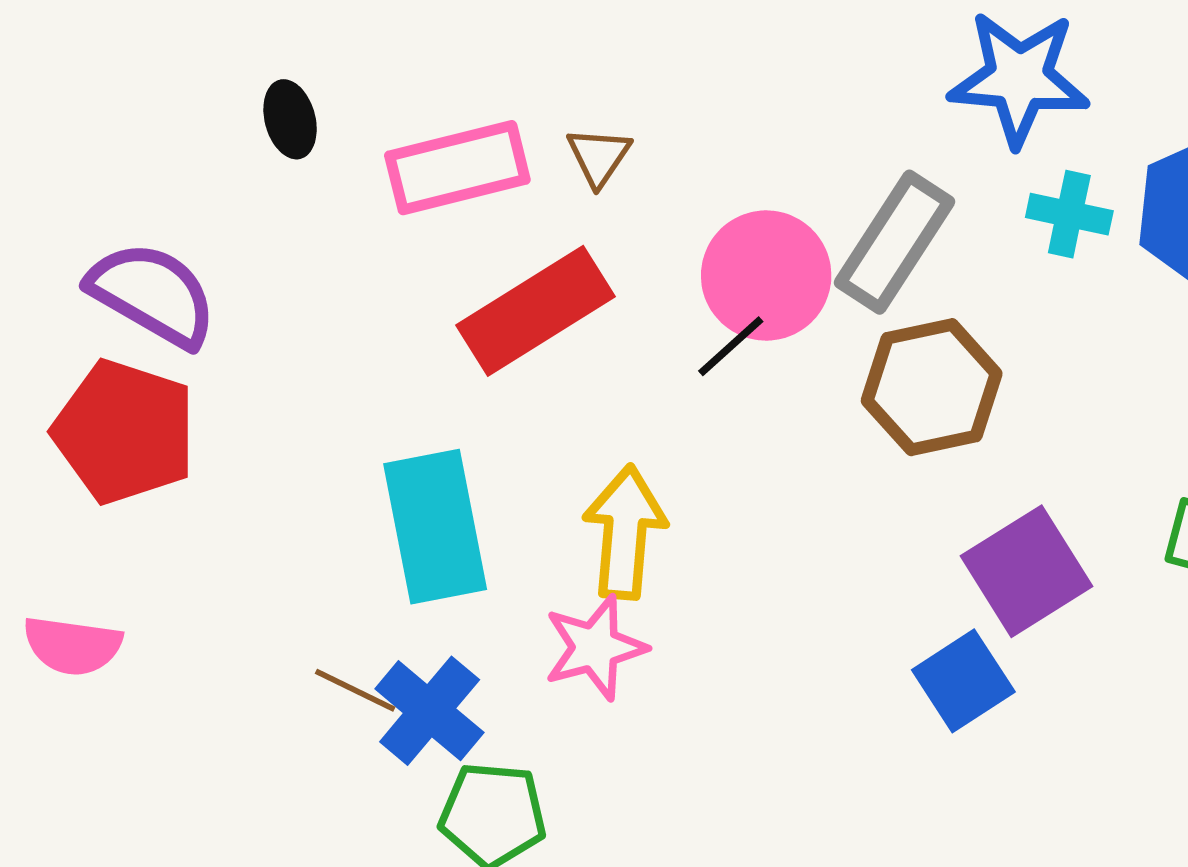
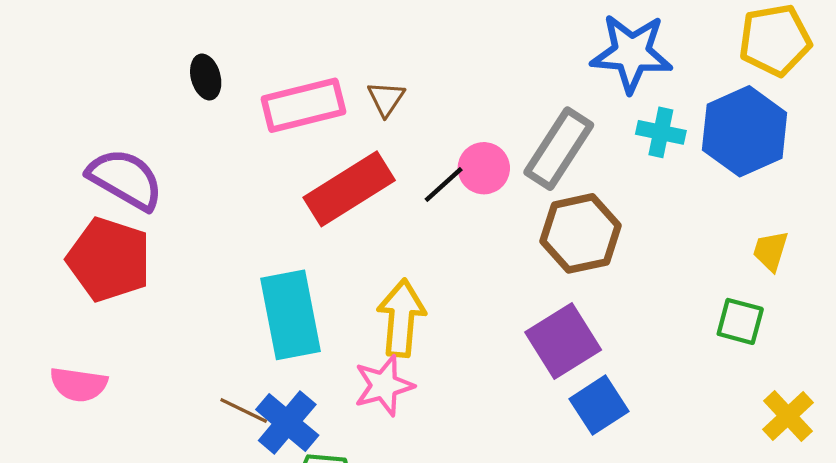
pink circle: (766, 276) -> (484, 168), size x0.7
black line: (731, 346) -> (444, 185), moved
purple square: (1027, 571) -> (563, 341), moved

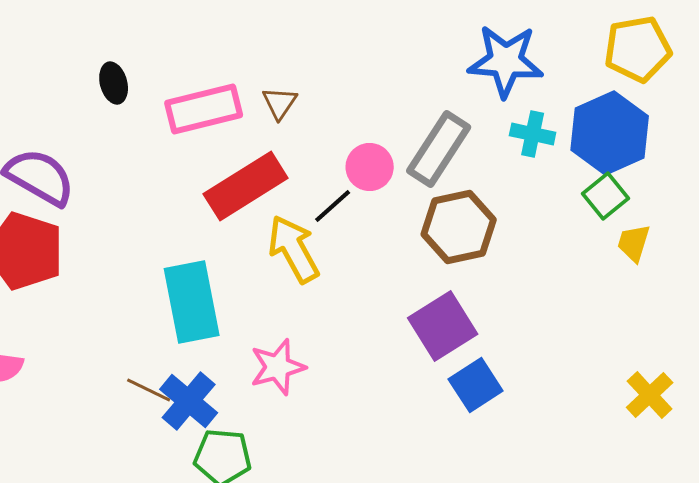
black line: (444, 185) -> (333, 206), moved
yellow arrow: (401, 318) -> (294, 249), moved, turned -34
green square: (740, 321) -> (606, 196), moved, turned 36

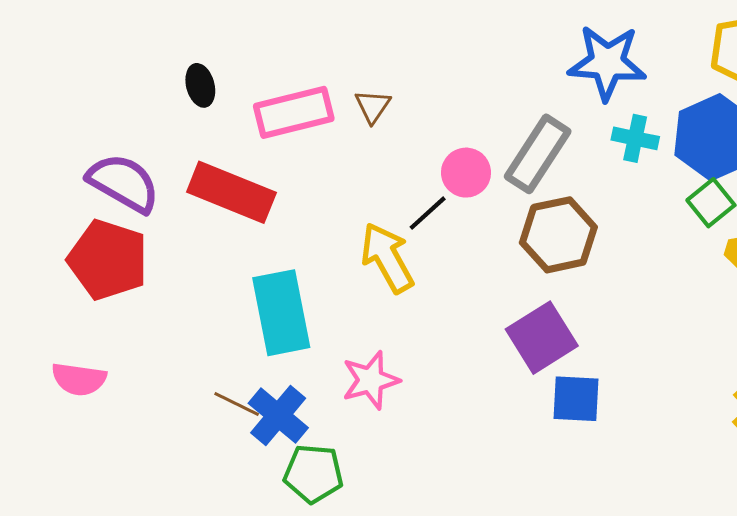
red rectangle: (246, 186) -> (231, 192), moved, turned 54
blue square: (476, 385) -> (576, 399), turned 36

